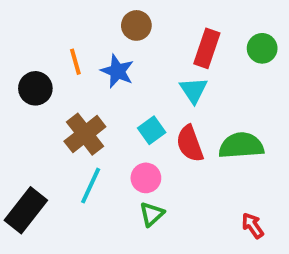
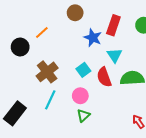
orange line: (75, 62) -> (42, 32), turned 64
blue star: (117, 71) -> (93, 38), moved
cyan triangle: (194, 90) -> (115, 55), moved

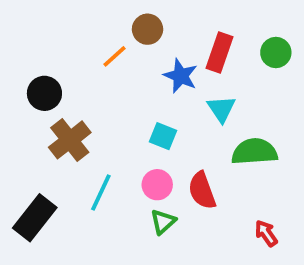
orange line: (42, 32) -> (114, 56), moved
cyan square: (83, 70) -> (163, 136), turned -32
brown cross: (47, 72) -> (70, 140), moved
red semicircle: (104, 77) -> (202, 191), moved

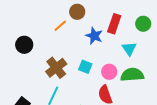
cyan triangle: (221, 109) -> (129, 49), moved
brown cross: (70, 140) -> (56, 68), moved
pink circle: (157, 185) -> (109, 72), moved

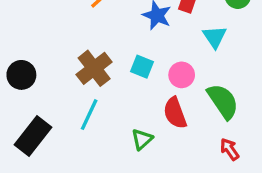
black circle: (24, 45) -> (21, 75), moved
green semicircle: (132, 75) -> (223, 101), moved, turned 60

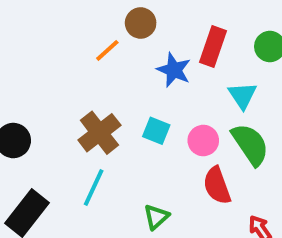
green semicircle: (223, 101) -> (250, 144), moved
red semicircle: (175, 113) -> (217, 186), moved

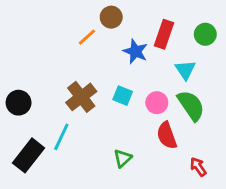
cyan line: (94, 188) -> (61, 137), moved

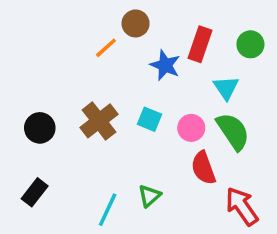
black circle: (19, 103) -> (40, 128), moved
cyan line: (61, 137) -> (108, 210), moved
black rectangle: (29, 155) -> (35, 192), size x0.7
red arrow: (198, 167) -> (242, 206), size x1.6

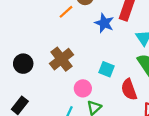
cyan square: (149, 119) -> (107, 69), moved
pink circle: (191, 128) -> (83, 88), moved

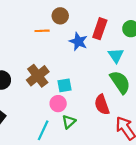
orange line: (66, 12) -> (42, 31), turned 40
cyan square: (107, 69) -> (65, 85), moved, turned -32

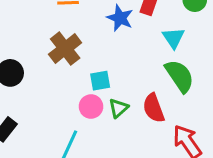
brown cross: (38, 76) -> (65, 49), moved
green triangle: (69, 122) -> (118, 108), moved

